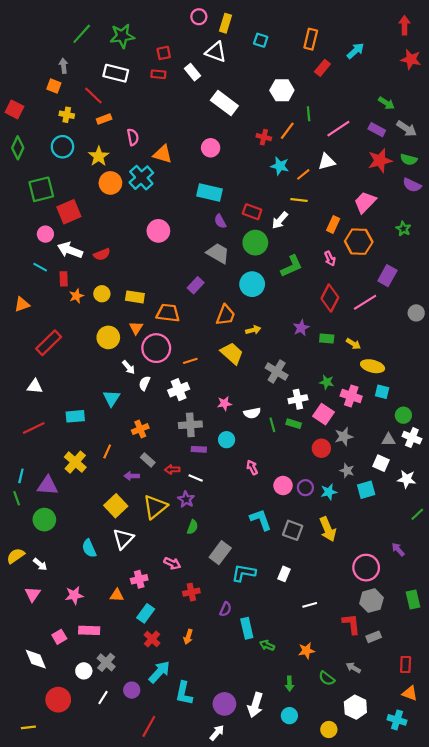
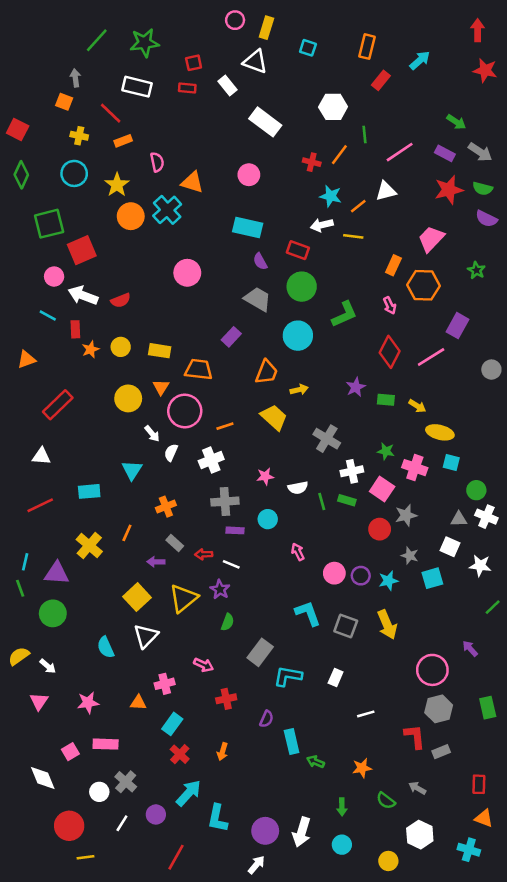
white arrow: (280, 220) -> (322, 225), moved, turned 36
yellow line: (28, 727) -> (85, 857), moved

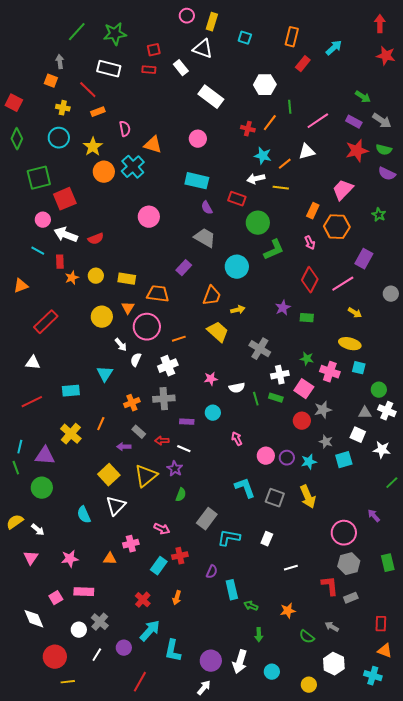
green circle: (302, 287) -> (258, 223), moved
yellow arrow: (417, 406) -> (355, 313), moved
gray cross: (225, 502) -> (164, 399), moved
cyan rectangle: (172, 724) -> (159, 566), moved
green arrow: (342, 807) -> (259, 635), moved

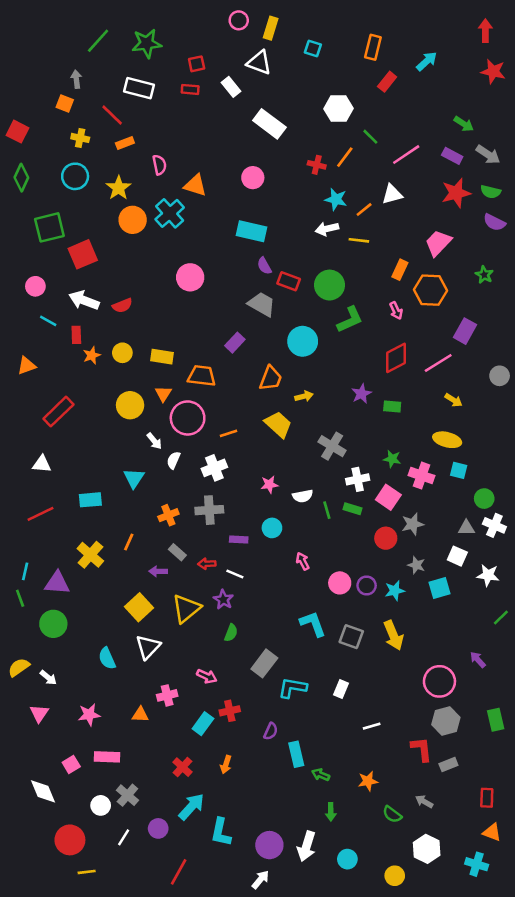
green line: (290, 107) -> (370, 137), turned -40
red rectangle: (237, 199) -> (289, 281), moved
pink circle: (43, 220) -> (35, 286), moved
red diamond: (310, 280) -> (396, 358), turned 35

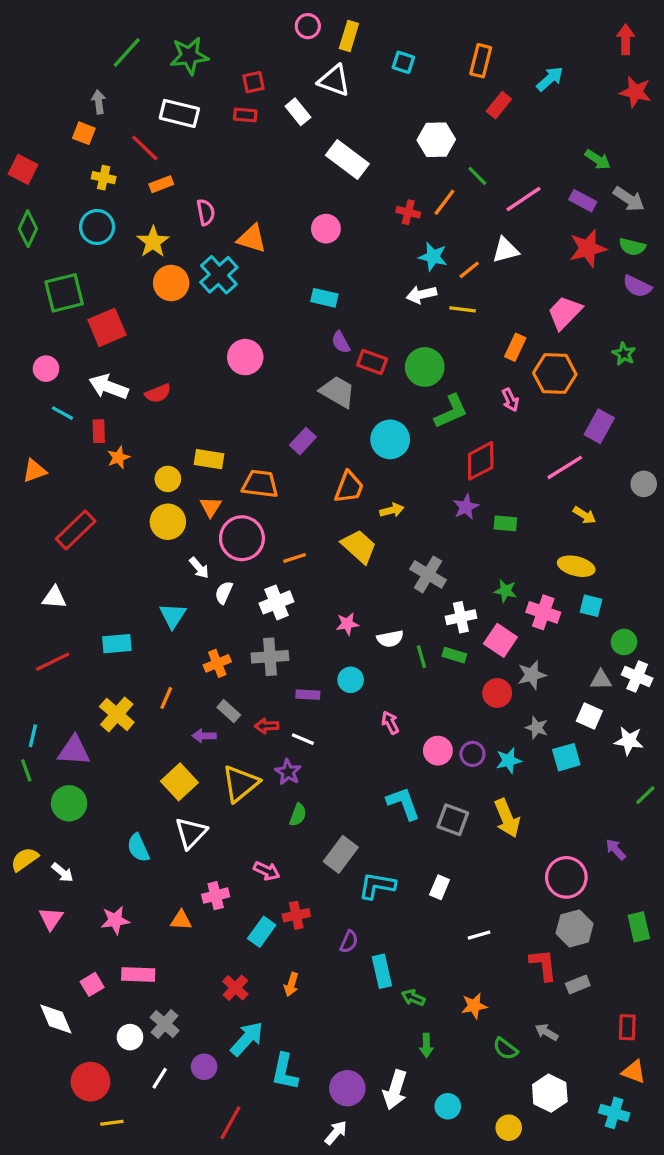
cyan rectangle: (252, 231) -> (324, 298), size x0.7
yellow circle: (122, 353) -> (168, 479), moved
red diamond: (396, 358) -> (481, 461), moved

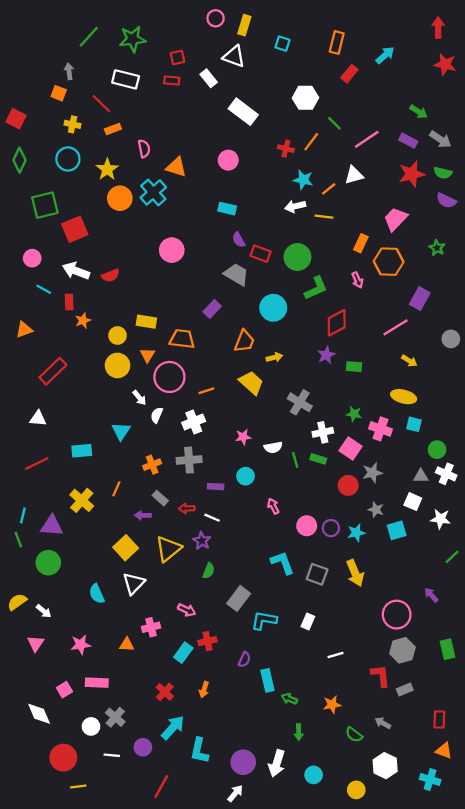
white line: (160, 1078) -> (112, 755), turned 63

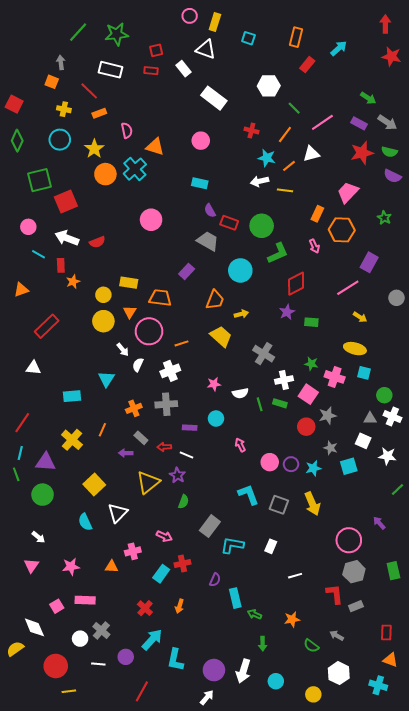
orange line: (311, 142) -> (285, 135), moved
red line: (37, 463) -> (22, 423), moved, turned -30
yellow square: (126, 548) -> (94, 484), moved
yellow semicircle: (17, 602) -> (15, 649), moved

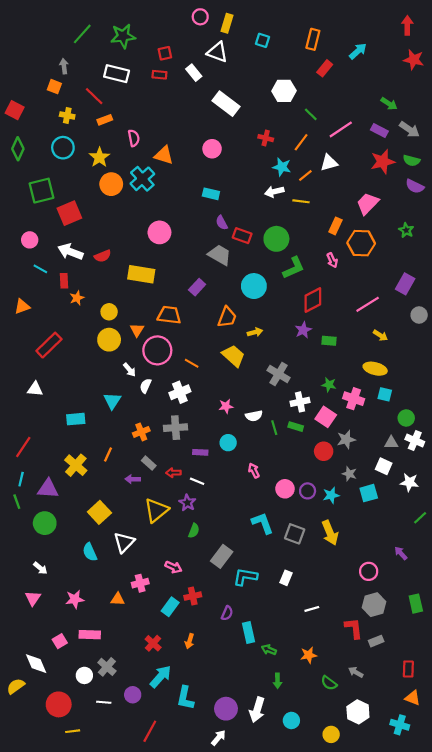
purple rectangle: (369, 262) -> (405, 284), moved
yellow rectangle: (129, 283) -> (141, 274), moved, size x1.4
orange line: (181, 343) -> (192, 363), turned 48
pink circle: (349, 540) -> (369, 571), size x0.7

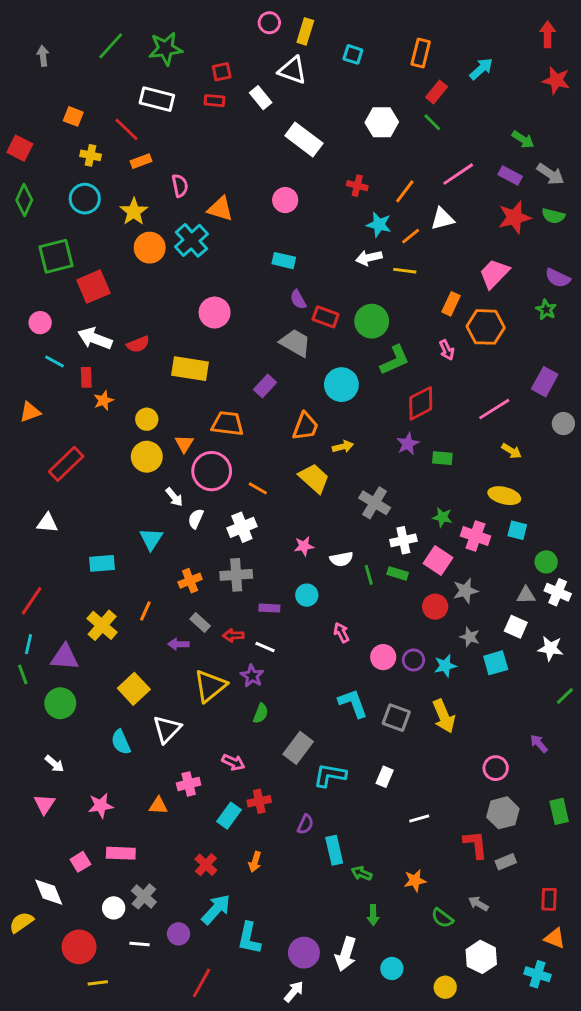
gray arrow: (64, 66) -> (43, 56), moved
green line: (311, 114) -> (432, 122), moved
purple semicircle: (415, 186) -> (558, 278), moved

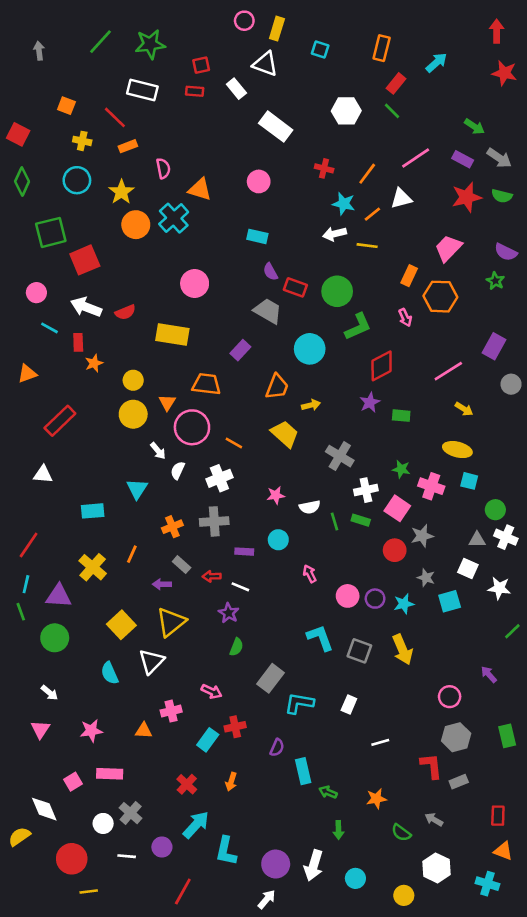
yellow triangle: (210, 686) -> (171, 622), moved

